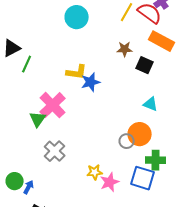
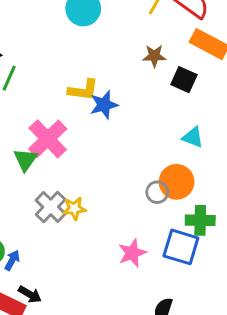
yellow star: (95, 172) -> (74, 208), moved

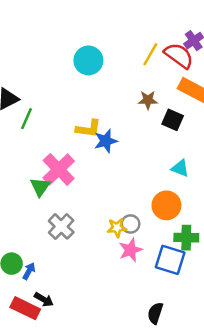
gray circle: (157, 192) -> (131, 224), moved
yellow star: (74, 208) -> (117, 228), moved
pink star: (132, 253) -> (131, 250), moved

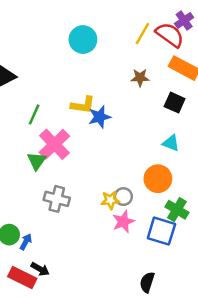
green line: (26, 119) -> (34, 114), moved
black square: (173, 120) -> (175, 103), moved
gray cross: (61, 226) -> (57, 199), turned -30
green cross: (186, 238) -> (177, 210), turned 30

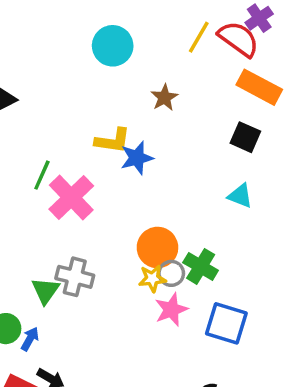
brown star: (140, 78) -> (164, 98), moved, turned -30
green line: (34, 114) -> (42, 175), moved
green triangle: (37, 161) -> (45, 291), moved
orange circle: (158, 179) -> (157, 248), moved
green cross: (177, 210) -> (201, 266), moved

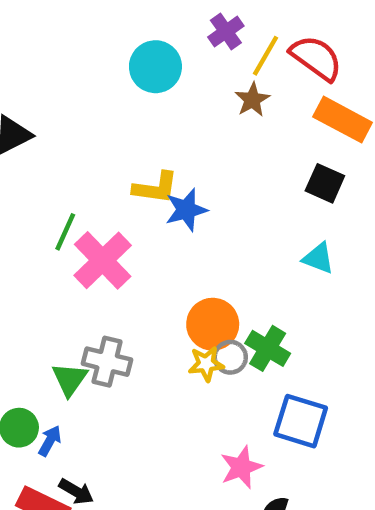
purple cross: (259, 18) -> (226, 31), moved
brown star: (164, 98) -> (252, 100), moved
pink star: (171, 310) -> (241, 467), moved

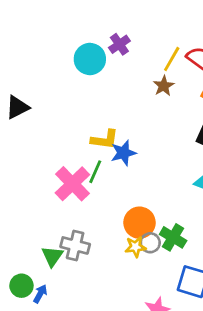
purple cross: (226, 31) -> (119, 44), moved
cyan circle: (155, 67) -> (90, 59), moved
green line: (65, 232) -> (95, 172), moved

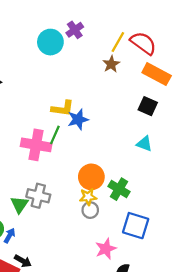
pink cross: (72, 184) -> (36, 145), turned -36
gray circle: (150, 243) -> (90, 210), moved

